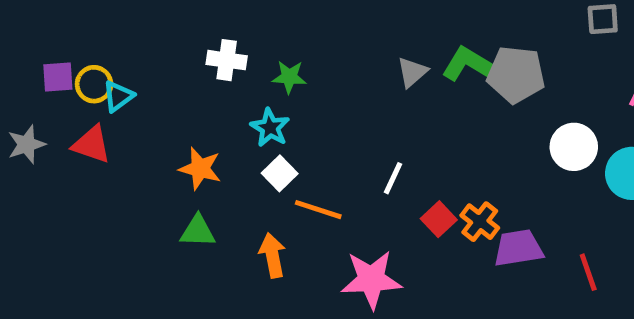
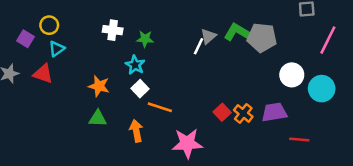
purple square: (58, 77) -> (26, 39), turned 35
yellow circle: (94, 84) -> (49, 25), moved
white line: (393, 178) -> (198, 46), moved
purple trapezoid: (518, 248) -> (274, 112), moved
red line: (588, 272) -> (299, 140), turned -66

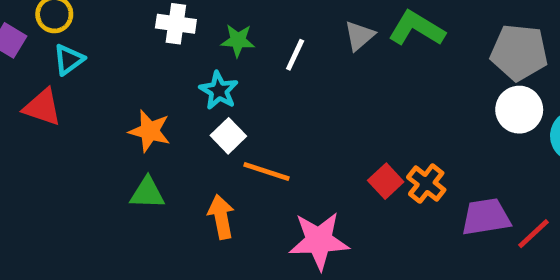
gray pentagon: (262, 38) -> (519, 52), moved
white line: (198, 46) -> (295, 55), moved
purple trapezoid: (274, 112) -> (486, 217), moved
red line: (299, 140) -> (533, 234), turned -48

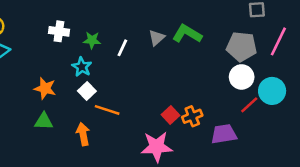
orange cross: (426, 184) -> (192, 116), turned 30
red line: (533, 234) -> (249, 105), moved
pink star: (319, 241) -> (157, 147), moved

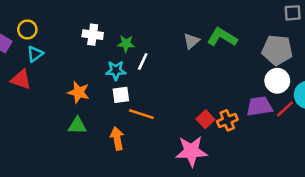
white line: (122, 48) -> (143, 62), moved
cyan star: (82, 67) -> (116, 70), turned -30
white square: (87, 91) -> (121, 95), turned 36
purple trapezoid: (224, 134) -> (259, 106), moved

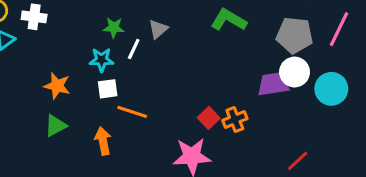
white cross: (93, 35) -> (34, 17), moved
gray triangle: (191, 41) -> (158, 29), moved
purple trapezoid: (259, 106) -> (273, 84), moved
red line: (285, 109) -> (298, 161), moved
green triangle: (77, 126) -> (56, 126), turned -30

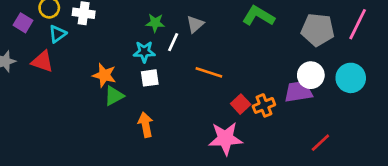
white circle: (295, 72) -> (311, 75), moved
purple trapezoid: (273, 84) -> (298, 92), moved
orange line: (132, 112) -> (209, 72), moved
green triangle: (56, 126) -> (114, 96), moved

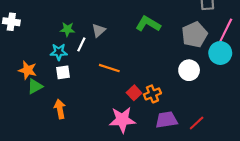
gray pentagon: (318, 30) -> (194, 35), turned -30
cyan circle: (351, 78) -> (220, 53), moved
purple trapezoid: (298, 92) -> (166, 120), moved

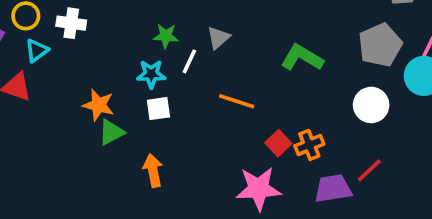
green L-shape: (148, 24) -> (302, 58), moved
red line: (197, 123) -> (369, 170), moved

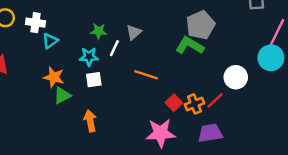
gray pentagon: (380, 45) -> (201, 25), moved
cyan triangle: (37, 50) -> (50, 41), moved
red line: (369, 170) -> (215, 100), moved

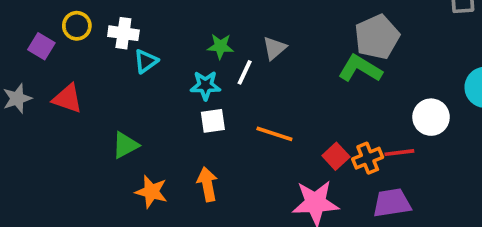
orange line: (146, 75) -> (274, 134), moved
orange star: (54, 77) -> (151, 192), moved
green triangle: (62, 95) -> (125, 145), moved
red line: (215, 100) -> (399, 153), turned 36

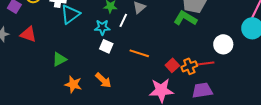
cyan triangle: (146, 61) -> (70, 14), size x1.5
white square: (213, 121) -> (106, 46), turned 32
orange arrow: (207, 184) -> (103, 80), turned 144

